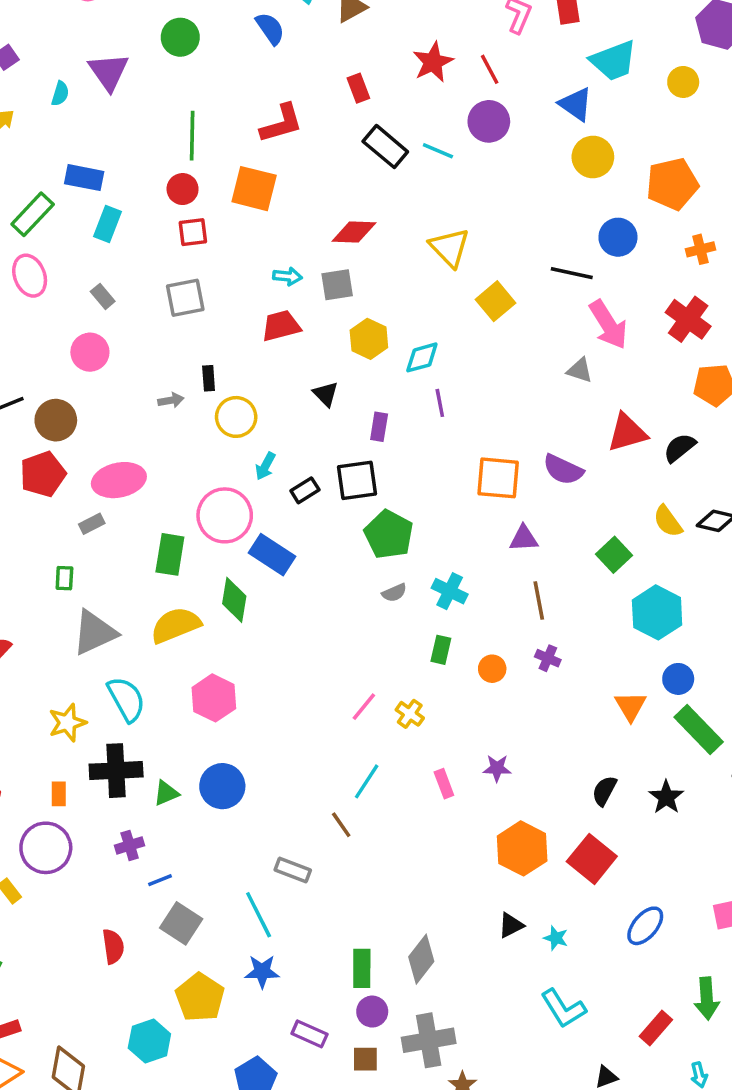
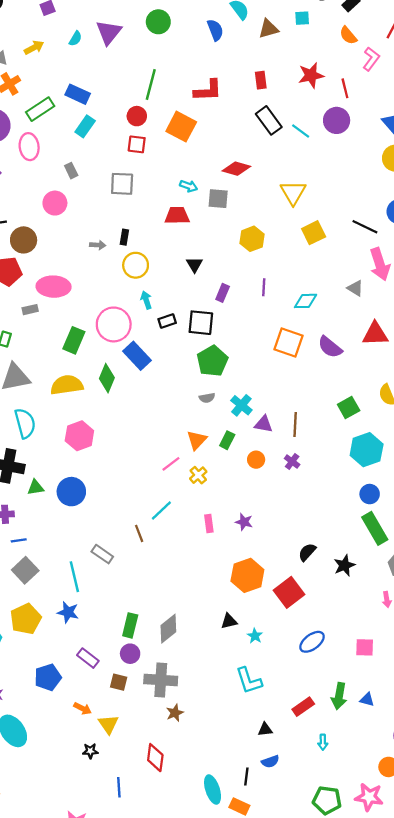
yellow hexagon: (369, 339) -> (252, 239), moved
cyan diamond: (422, 357) -> (306, 301), moved
cyan arrow: (265, 466) -> (146, 300), turned 120
purple triangle: (524, 538) -> (264, 424), moved
orange triangle: (631, 706) -> (197, 440), moved

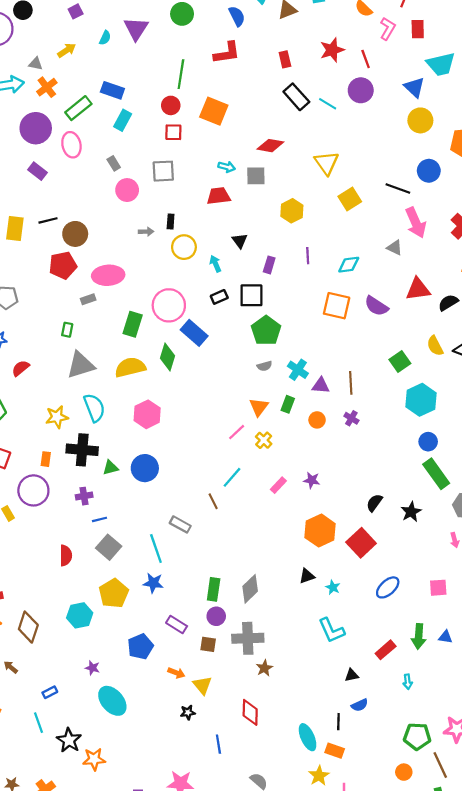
red L-shape: (208, 90) -> (227, 53), moved
pink circle: (55, 203) -> (127, 190), moved
cyan arrow: (146, 300) -> (215, 264), moved
pink rectangle: (209, 523) -> (278, 485), turned 56

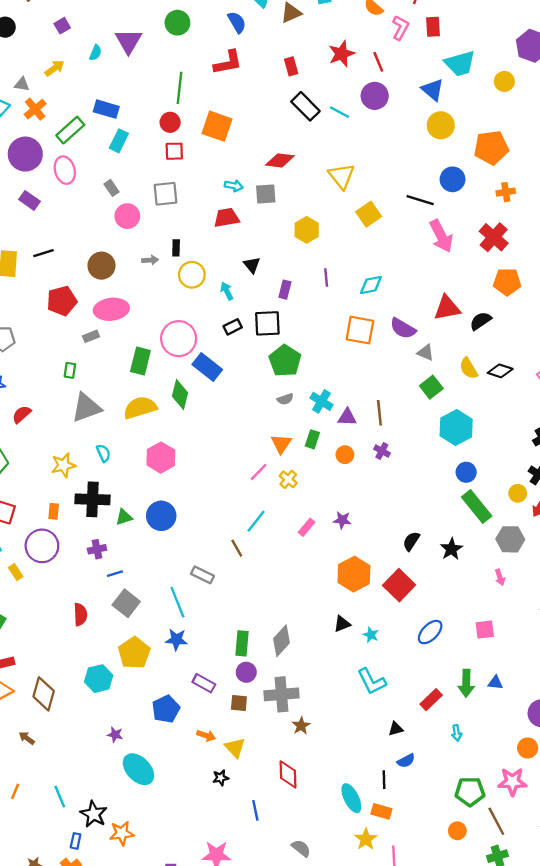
brown circle: (75, 234) -> (101, 266), moved
gray triangle: (395, 248) -> (426, 353), moved
cyan semicircle: (94, 408) -> (103, 453), size x0.6
blue rectangle: (50, 692) -> (76, 841), moved, turned -48

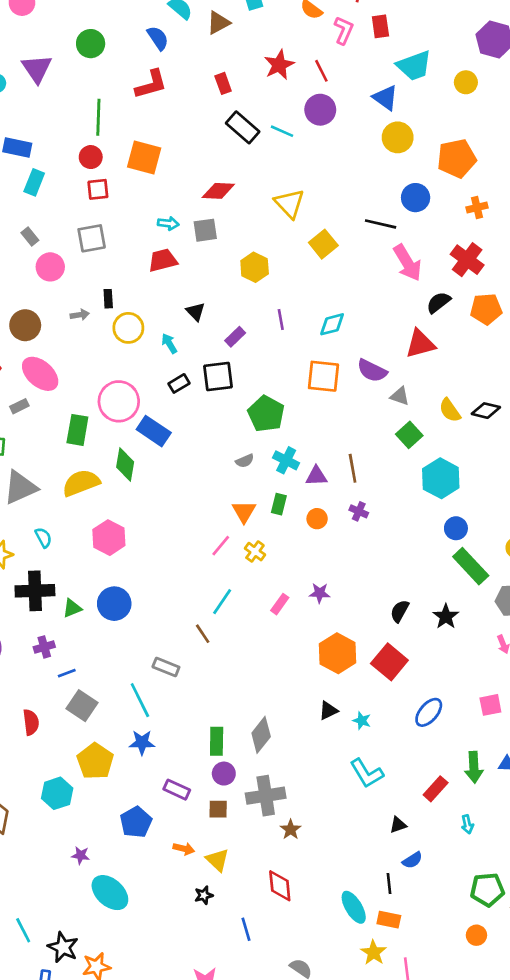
purple rectangle: (285, 290) -> (235, 337), turned 36
pink ellipse: (111, 309) -> (40, 374), turned 52
black semicircle: (481, 321) -> (438, 302), moved
green pentagon: (285, 361) -> (266, 414), moved

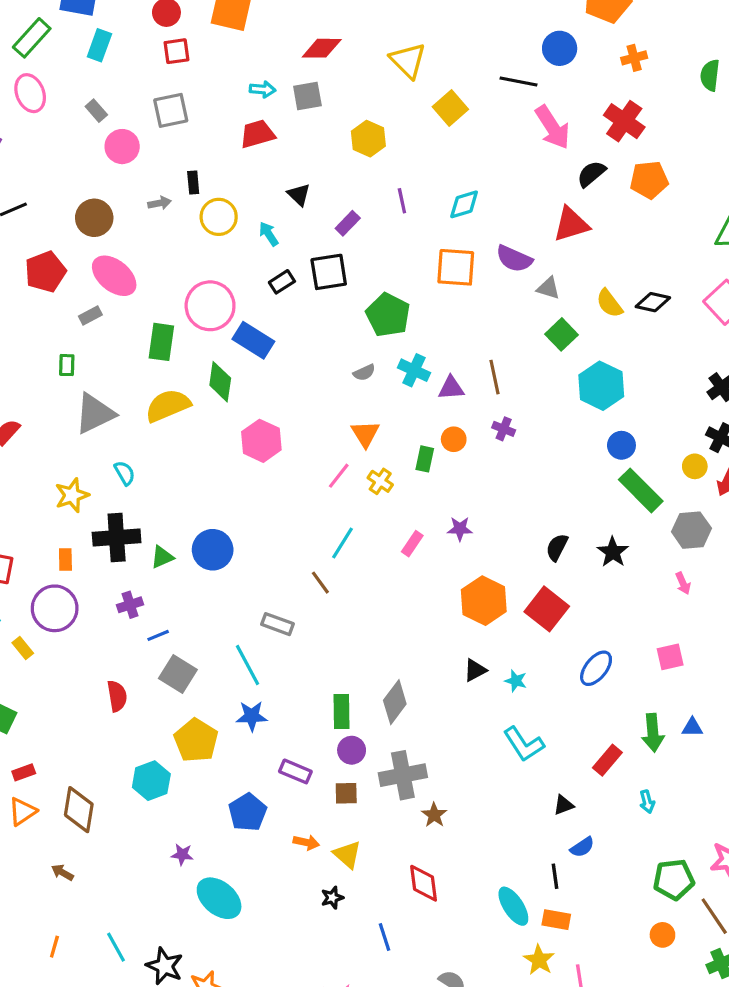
green rectangle: (279, 504) -> (425, 459), moved
pink hexagon: (109, 538) -> (261, 441), moved

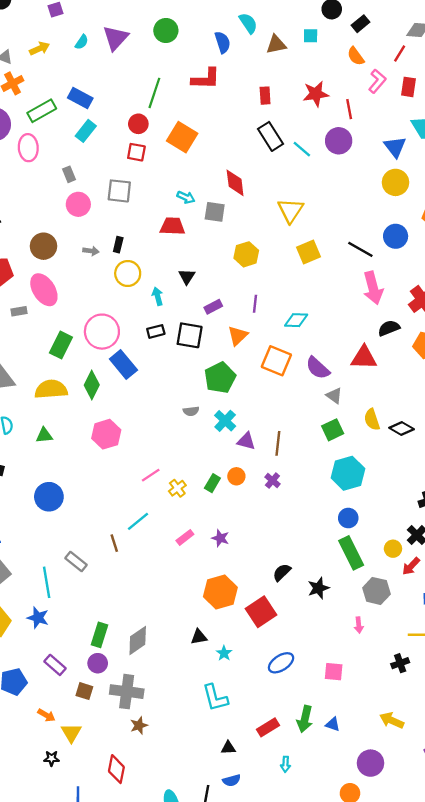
red diamond: (322, 48) -> (235, 183), turned 64
orange triangle: (365, 434) -> (238, 336), moved
green triangle: (162, 557) -> (44, 435), moved

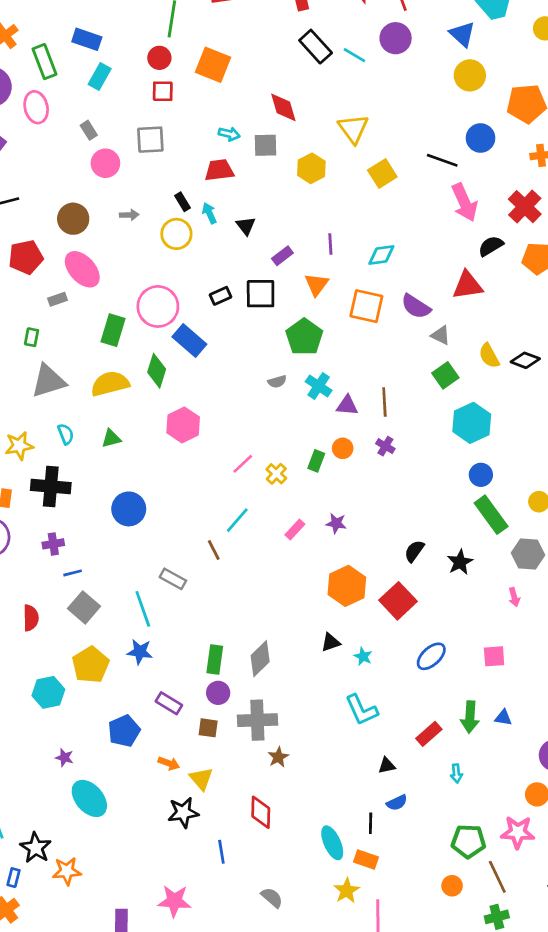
green rectangle: (42, 111) -> (45, 62), turned -72
black rectangle: (118, 245) -> (182, 202), moved, turned -35
yellow hexagon: (246, 254) -> (311, 168), moved
cyan arrow: (158, 296) -> (209, 213), moved
black star: (52, 758) -> (183, 813), size x1.6

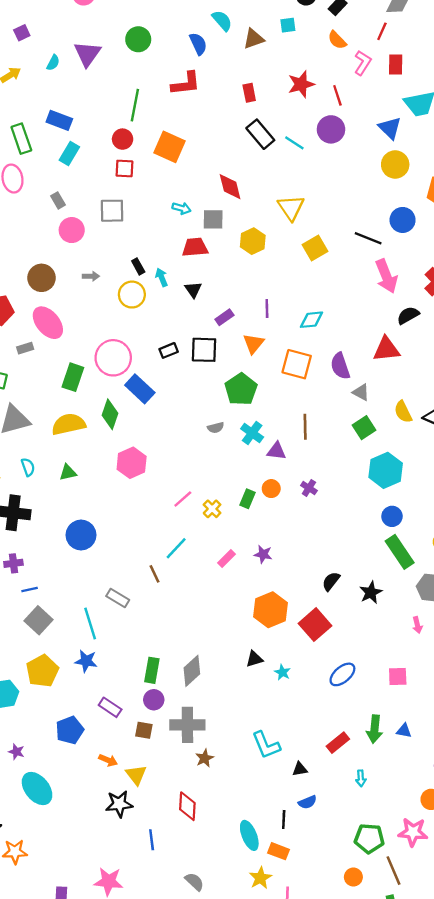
red trapezoid: (219, 170) -> (195, 247), moved
purple semicircle: (416, 306) -> (340, 366), turned 36
brown line: (384, 402) -> (305, 427), moved
cyan L-shape: (361, 710) -> (266, 745), moved

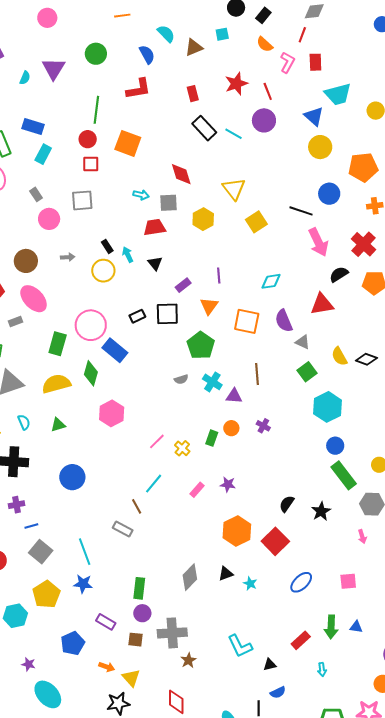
cyan diamond: (312, 320) -> (271, 281), moved
gray rectangle: (118, 598) -> (123, 529), moved
gray diamond: (192, 671) -> (190, 577), moved

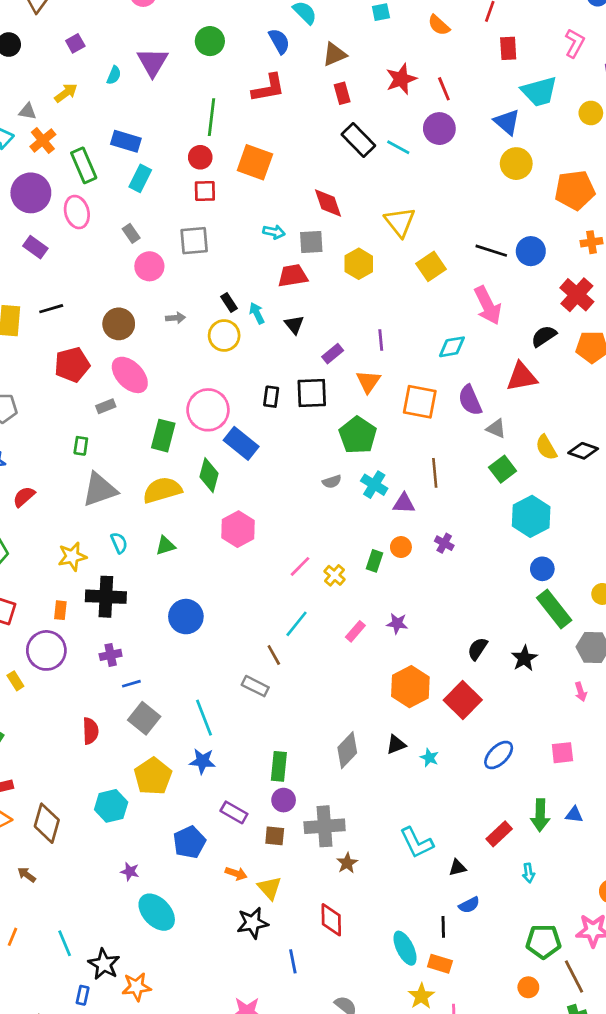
brown triangle: (194, 47) -> (334, 54), moved
pink L-shape: (287, 62) -> (575, 43), moved
blue circle: (329, 194) -> (531, 251), moved
pink arrow: (318, 242) -> (488, 305), moved
black rectangle: (137, 316) -> (271, 397), turned -56

